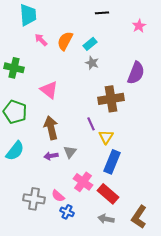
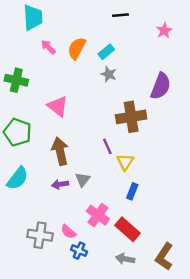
blue rectangle: (112, 162) -> (132, 191), size x0.6

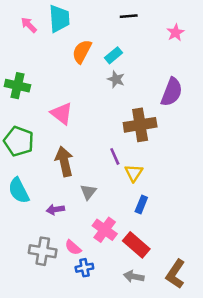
cyan trapezoid: (33, 17) -> (59, 19), moved
pink arrow: (48, 47) -> (29, 25), moved
cyan semicircle: (18, 178) -> (19, 191), turned 115
purple arrow: (60, 184) -> (55, 210), moved
blue cross: (79, 251) -> (84, 268), turned -35

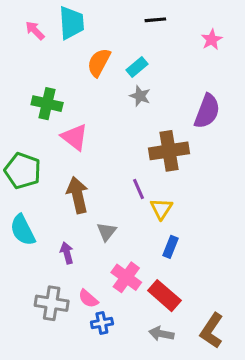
green cross: (17, 86) -> (47, 104), moved
purple arrow: (55, 210) -> (67, 253), turned 84

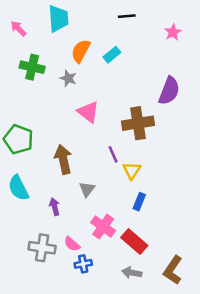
pink arrow: (35, 30) -> (18, 29), moved
gray star: (140, 96) -> (68, 78), moved
green cross: (47, 104) -> (32, 67), moved
pink triangle: (75, 137) -> (88, 112), moved

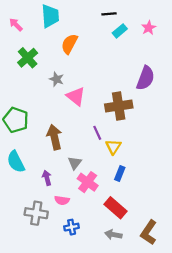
cyan rectangle: (112, 55) -> (120, 31), moved
green cross: (32, 67) -> (28, 58), turned 36
gray star: (68, 78) -> (57, 79), moved
pink cross: (103, 227) -> (88, 182), moved
pink semicircle: (72, 244) -> (62, 200), moved, turned -32

